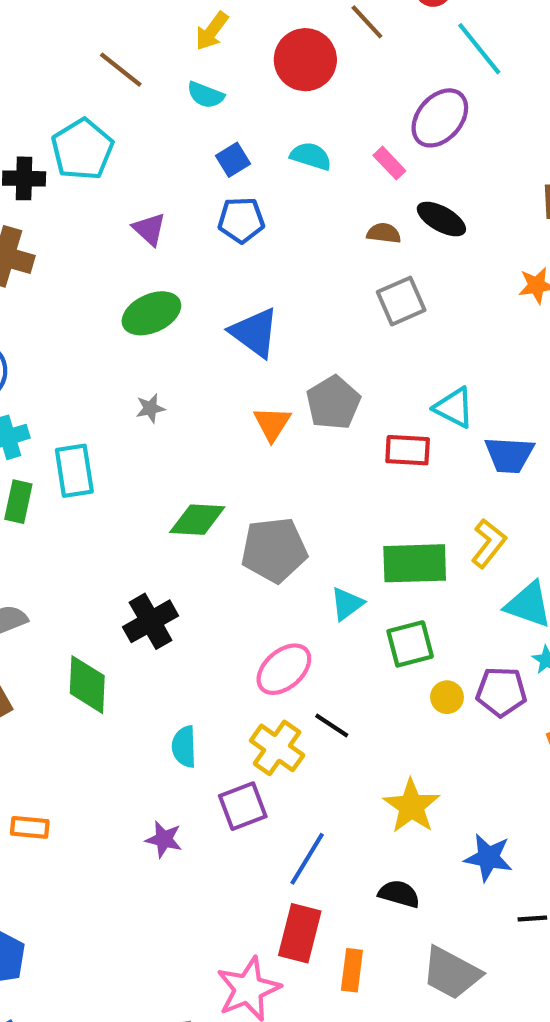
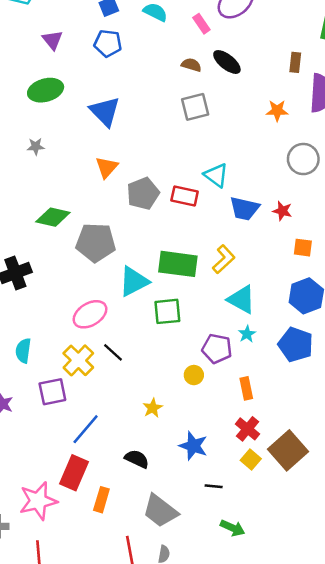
gray pentagon: (333, 403) -> (143, 194), moved
cyan triangle: (347, 604) -> (134, 282), size x1.5
yellow circle: (447, 697) -> (194, 375), moved
yellow star: (411, 806) -> (153, 408), size x0.6

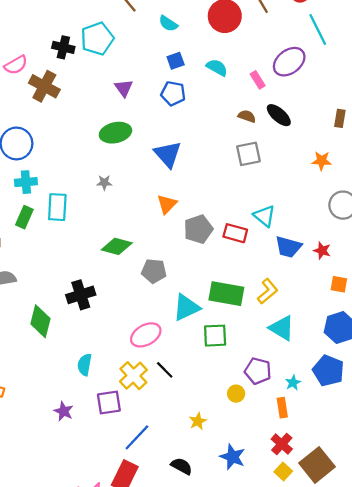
gray pentagon: (96, 242) -> (154, 271), size x0.7
cyan star: (247, 334) -> (293, 383), moved

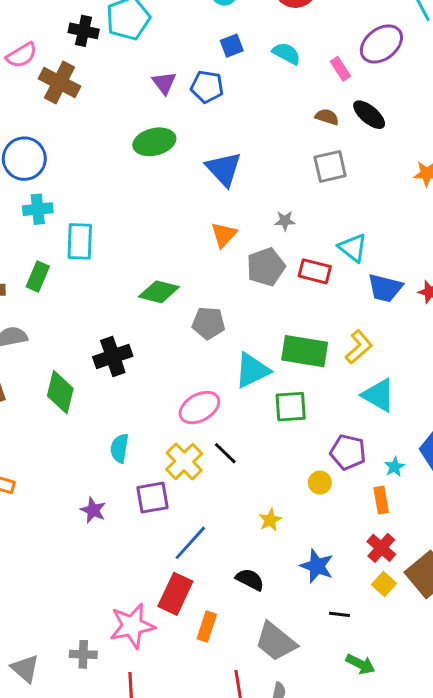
blue pentagon: (173, 93) -> (207, 87), moved
gray star: (104, 183) -> (285, 221), moved
green rectangle: (24, 217) -> (38, 276), moved

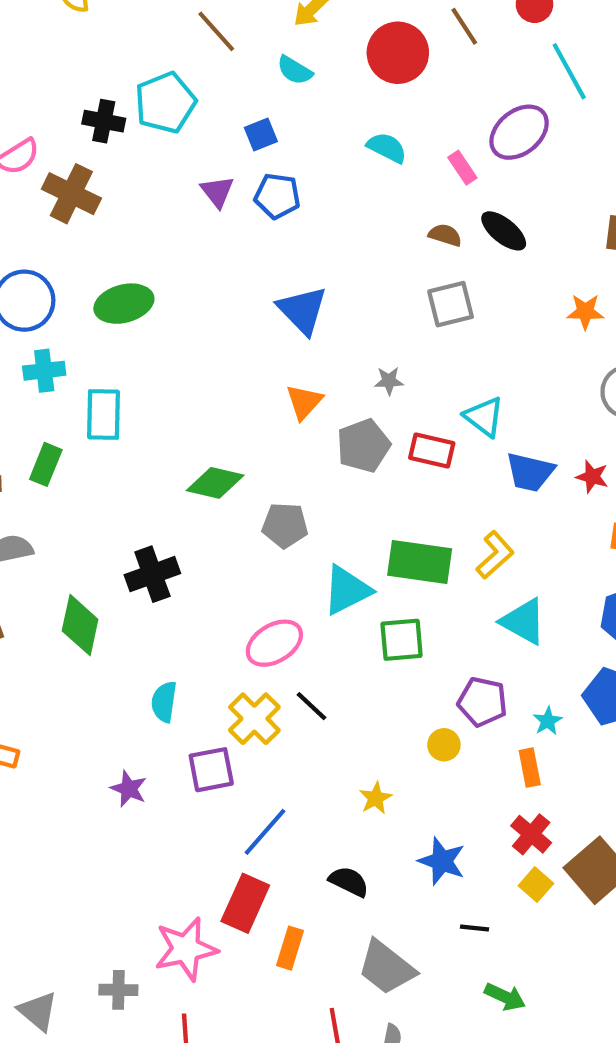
blue square: (232, 46) -> (261, 134), moved
green ellipse: (154, 142) -> (124, 304), moved

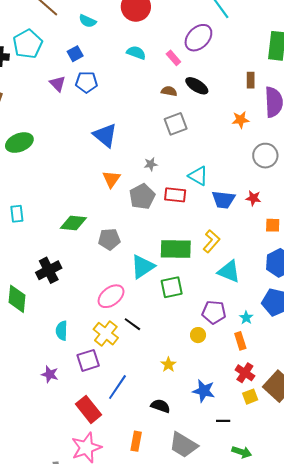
cyan rectangle: (103, 414) -> (17, 214), moved, size x0.7
yellow square: (536, 885) -> (250, 397), turned 35
red rectangle: (245, 903) -> (89, 409), moved, turned -56

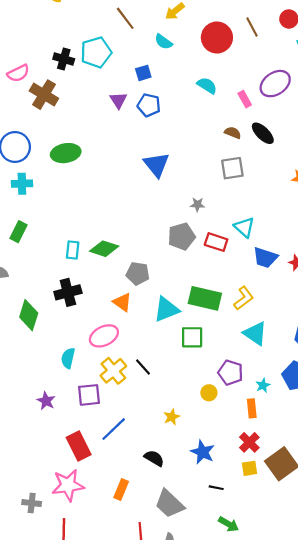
orange triangle: (111, 179) -> (122, 302), moved, turned -42
cyan rectangle: (17, 214) -> (73, 250), moved
pink ellipse: (111, 296) -> (104, 336), moved

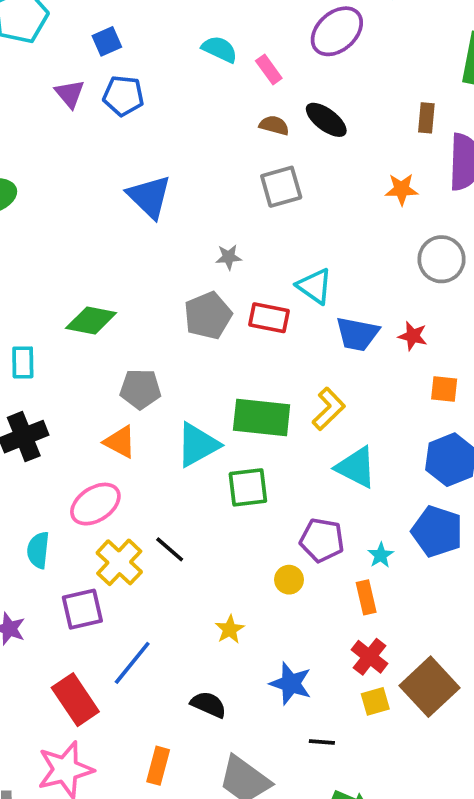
pink rectangle: (245, 99) -> (269, 70), moved
green diamond: (104, 249) -> (91, 321), moved

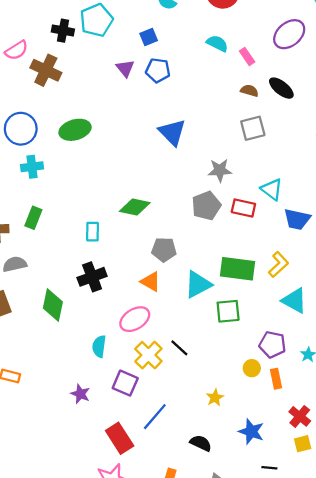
gray star: (229, 257) -> (220, 170), size x1.5
orange rectangle: (366, 597) -> (276, 379), moved
purple square: (82, 609) -> (125, 383), turned 35

